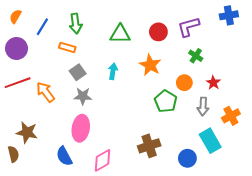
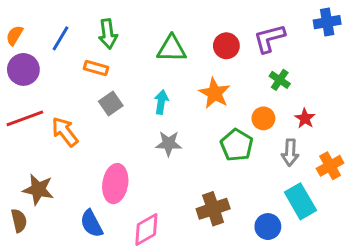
orange semicircle: (15, 16) -> (15, 35), moved
gray star: (83, 96) -> (169, 144), moved

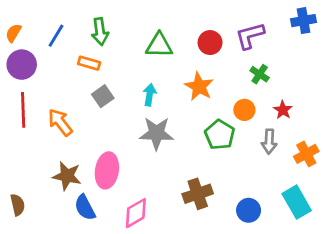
red line: (25, 118) -> (23, 110), turned -72
gray star: (169, 144) -> (156, 133), size x1.4
brown star: (38, 189) -> (67, 176), moved
cyan rectangle: (300, 201) -> (297, 202), moved

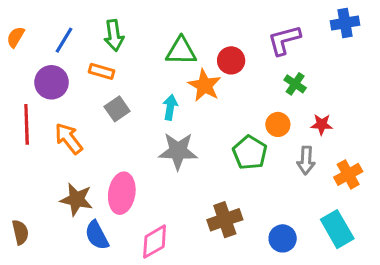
red circle: (210, 43) -> (231, 60), moved
purple circle: (22, 65) -> (52, 82), moved
orange star: (199, 87) -> (205, 85), moved
red star: (283, 110) -> (322, 124), turned -30

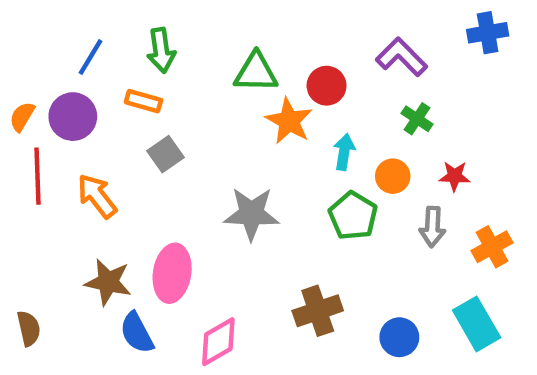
orange semicircle: (16, 37) -> (22, 117), moved
purple L-shape: (284, 40) -> (402, 57), turned 60
cyan arrow: (170, 107) -> (344, 152), moved

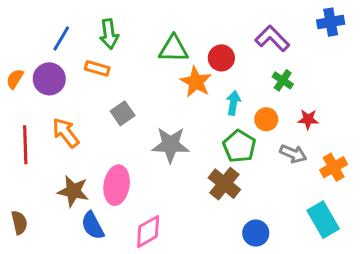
gray square: (165, 154) -> (123, 113), moved
red line: (38, 176) -> (25, 145), moved
gray arrow: (432, 227) -> (293, 154), turned -70
brown cross: (318, 311) -> (224, 184), moved, turned -32
blue circle: (399, 337) -> (256, 233), moved

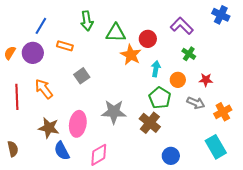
blue cross: (331, 22) -> (221, 15), turned 36
green arrow: (109, 34) -> (87, 21), moved
gray star: (170, 145) -> (114, 112), moved

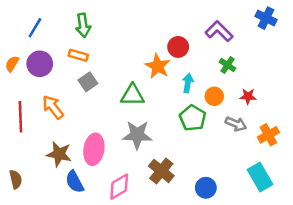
green arrow: (87, 21) -> (83, 25), moved
blue line: (41, 26) -> (35, 28), moved
green triangle: (116, 33) -> (132, 95), moved
gray square: (82, 76) -> (88, 82), moved
brown cross: (150, 123) -> (161, 171), moved

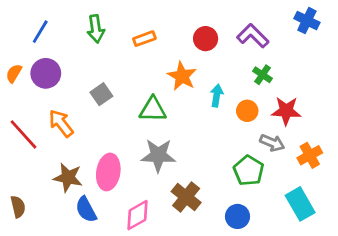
red circle: (178, 47) -> (206, 39), moved
orange rectangle: (78, 55) -> (144, 39), moved, turned -36
red star: (248, 96) -> (286, 111), size x1.5
red line: (20, 117) -> (24, 134), turned -40
green pentagon: (193, 118) -> (249, 171), moved

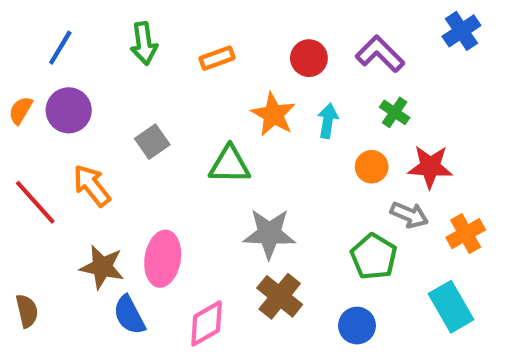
blue cross: (307, 21) -> (461, 31), turned 30
cyan arrow: (217, 96) -> (328, 121), moved
gray star: (158, 155) -> (269, 234), moved

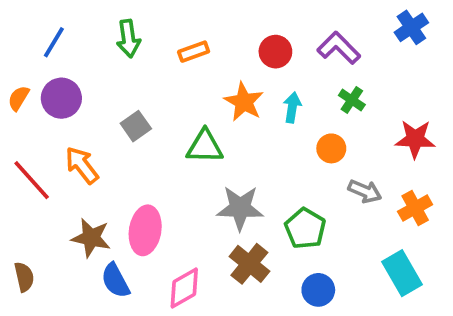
red star: (430, 167) -> (415, 139), moved
green pentagon: (374, 257) -> (305, 228), moved

